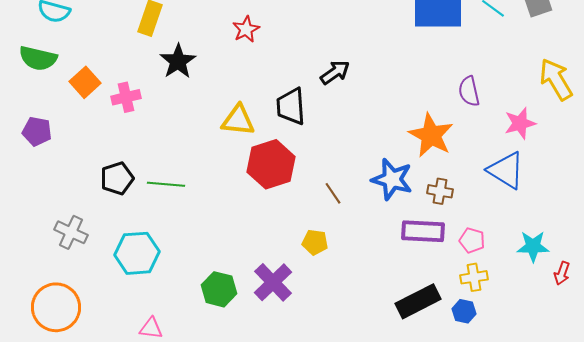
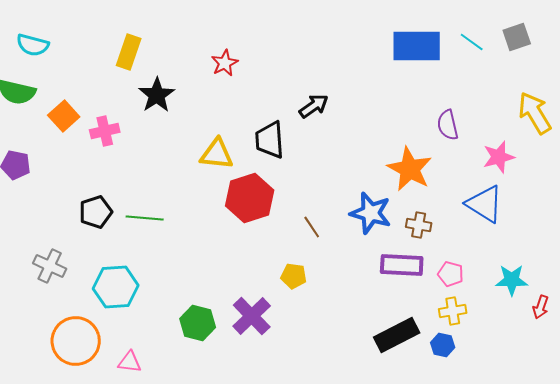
orange circle: (56, 307) -> (76, 341), moved

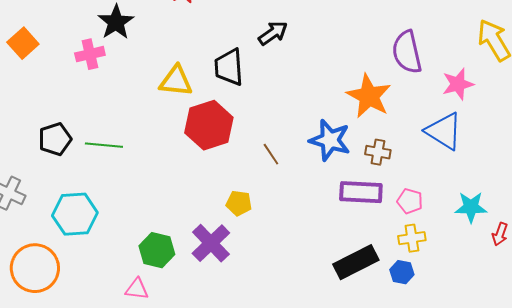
purple semicircle: (448, 125) -> (407, 52), size x1.4
pink cross: (105, 131) -> (90, 54), moved
yellow pentagon: (294, 276) -> (239, 203), moved
pink triangle: (130, 362) -> (137, 289), moved

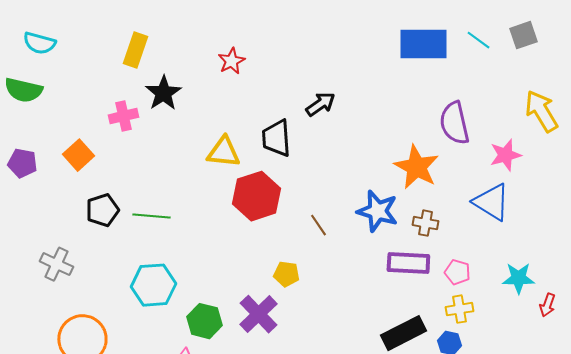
orange square: (23, 43) -> (78, 155), moved
pink cross: (90, 54) -> (123, 116), moved
cyan hexagon: (75, 214) -> (153, 285), moved

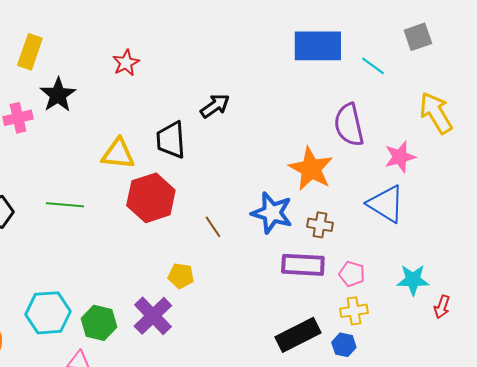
cyan line: (478, 40) -> (373, 66), moved
green line: (151, 216) -> (65, 205), moved
cyan hexagon: (153, 285) -> (48, 313), moved

